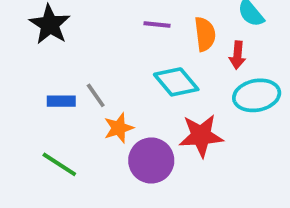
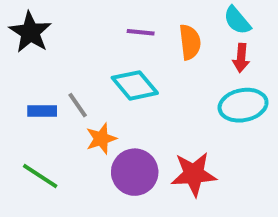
red arrow: (237, 55) -> (241, 58), moved
cyan diamond: (176, 82) -> (135, 85), moved
red star: (201, 136) -> (194, 174), moved

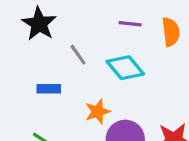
gray line: (78, 105) -> (78, 55), moved

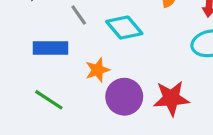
blue rectangle: (49, 89) -> (50, 48), size x1.5

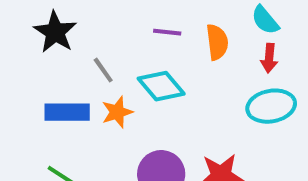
orange star: (98, 70) -> (117, 112), moved

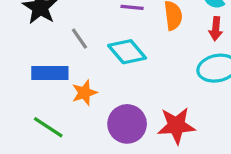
orange star: (117, 112) -> (84, 93), moved

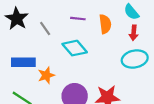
gray line: (79, 39) -> (45, 28), moved

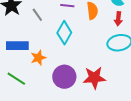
cyan diamond: (75, 48) -> (64, 33), turned 70

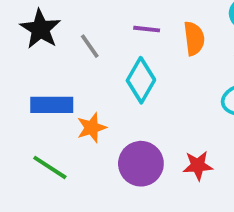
red star: (94, 78) -> (198, 166), size x0.7

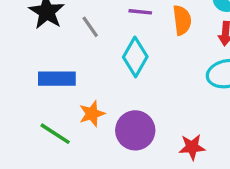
orange star: (92, 128) -> (92, 114), moved
red star: (198, 166) -> (192, 147), moved

